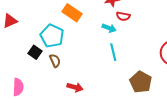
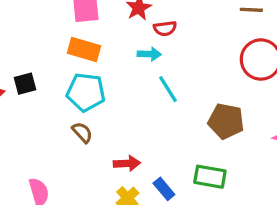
cyan pentagon: (52, 36) -> (86, 92), moved
black square: (35, 52) -> (25, 84), moved, turned -32

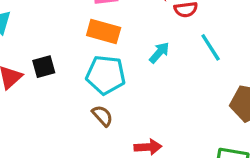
cyan arrow: (149, 54) -> (159, 53), moved, turned -50
cyan line: (168, 89) -> (211, 47), moved

